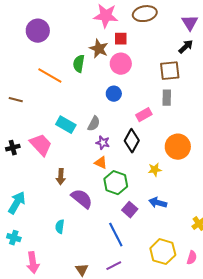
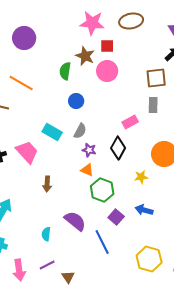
orange line: (50, 76) -> (21, 83), moved
blue circle: (114, 94) -> (76, 101), moved
purple semicircle: (82, 199) -> (75, 221), moved
purple line: (114, 266) -> (47, 265), moved

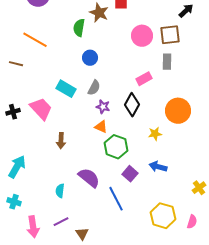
pink circle: (107, 71) -> (142, 36), moved

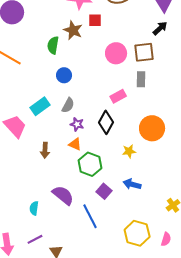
cyan rectangle: (66, 89) -> (40, 106), turned -66
brown arrow: (61, 141) -> (45, 150), moved

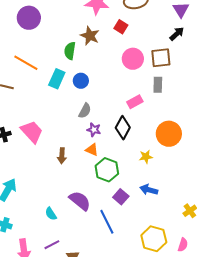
red square: (95, 20) -> (121, 27), moved, turned 32
cyan rectangle: (40, 106) -> (57, 79), moved, turned -30
cyan semicircle: (34, 208) -> (51, 214), turned -40

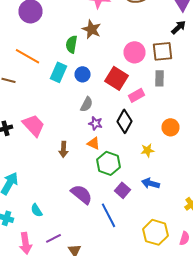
red square: (121, 27) -> (116, 78), moved, size x1.6
orange circle: (169, 134) -> (170, 127), size x0.7
cyan semicircle: (51, 214) -> (36, 210), moved

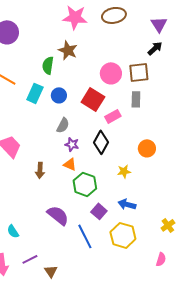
yellow hexagon: (156, 232) -> (123, 235), moved

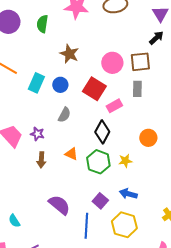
brown star: (68, 50) -> (69, 54), moved
green semicircle: (48, 65) -> (42, 24), moved
purple star: (72, 144) -> (37, 134), moved
green hexagon: (85, 184) -> (98, 162), moved
blue line: (85, 236) -> (86, 226), turned 30

